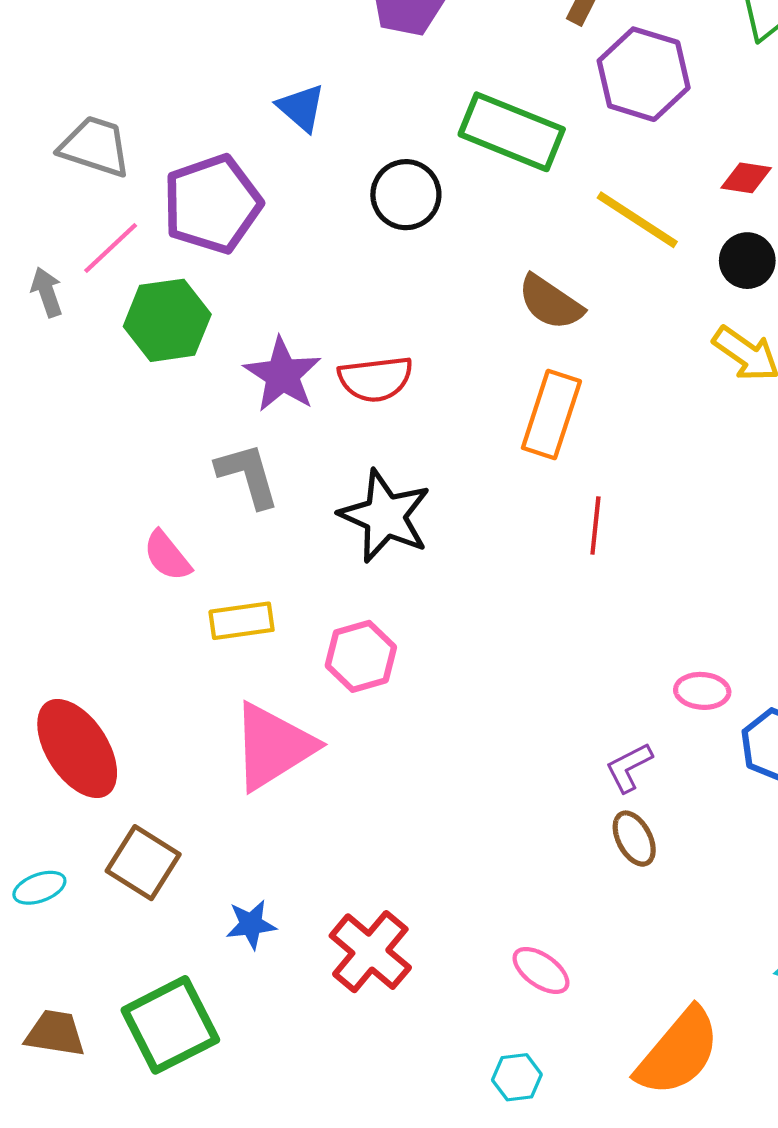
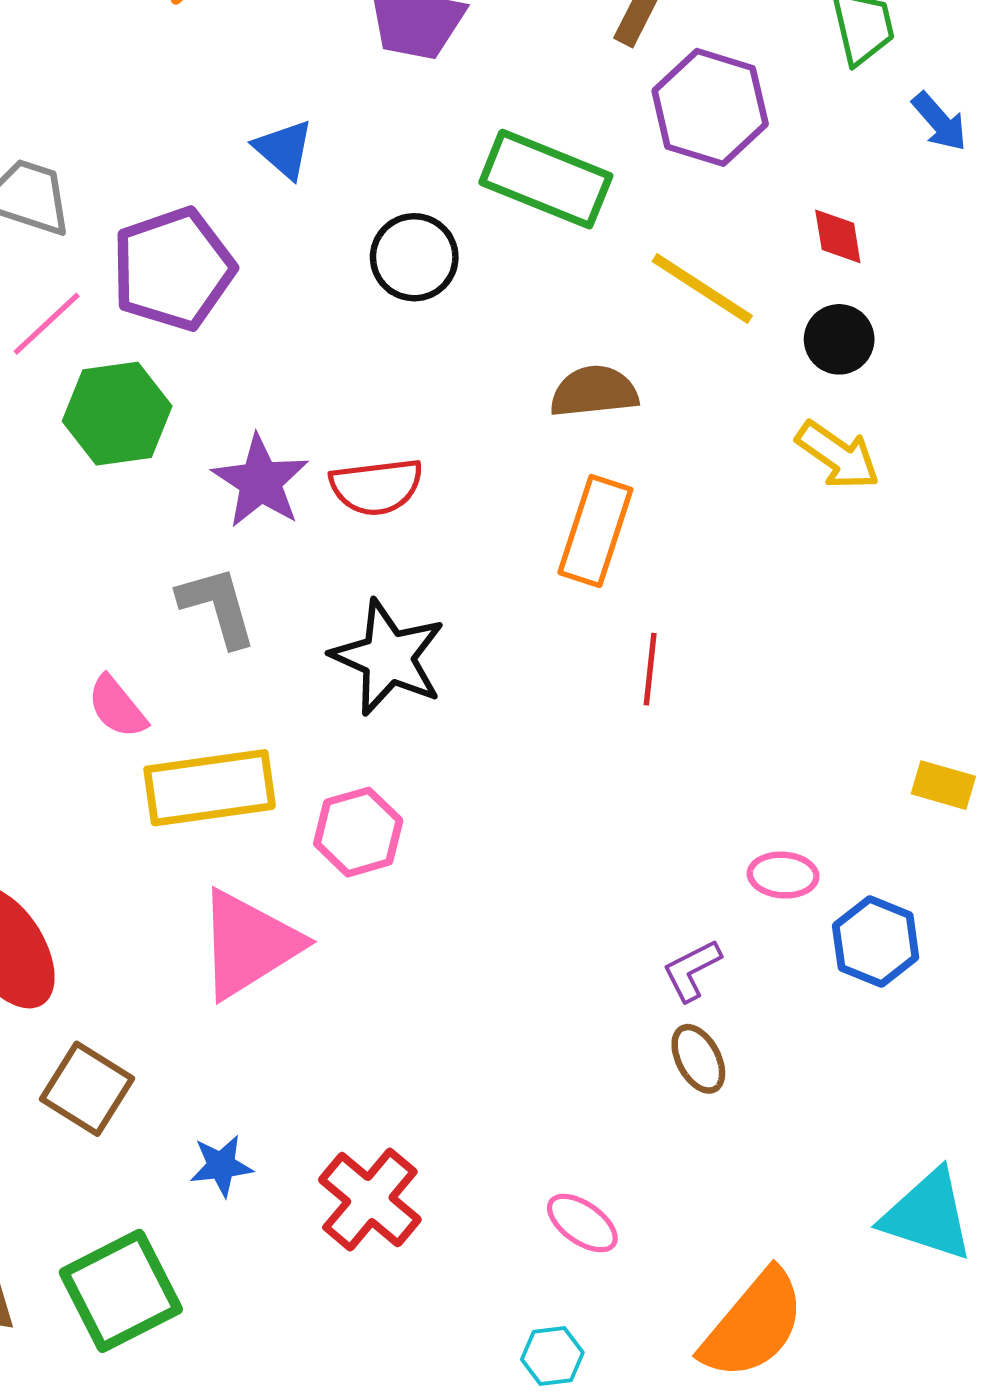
red diamond: (746, 178) -> (838, 236), turned 72
brown semicircle: (550, 302) -> (594, 391), turned 140
yellow rectangle: (242, 621) -> (210, 788), size x1.6

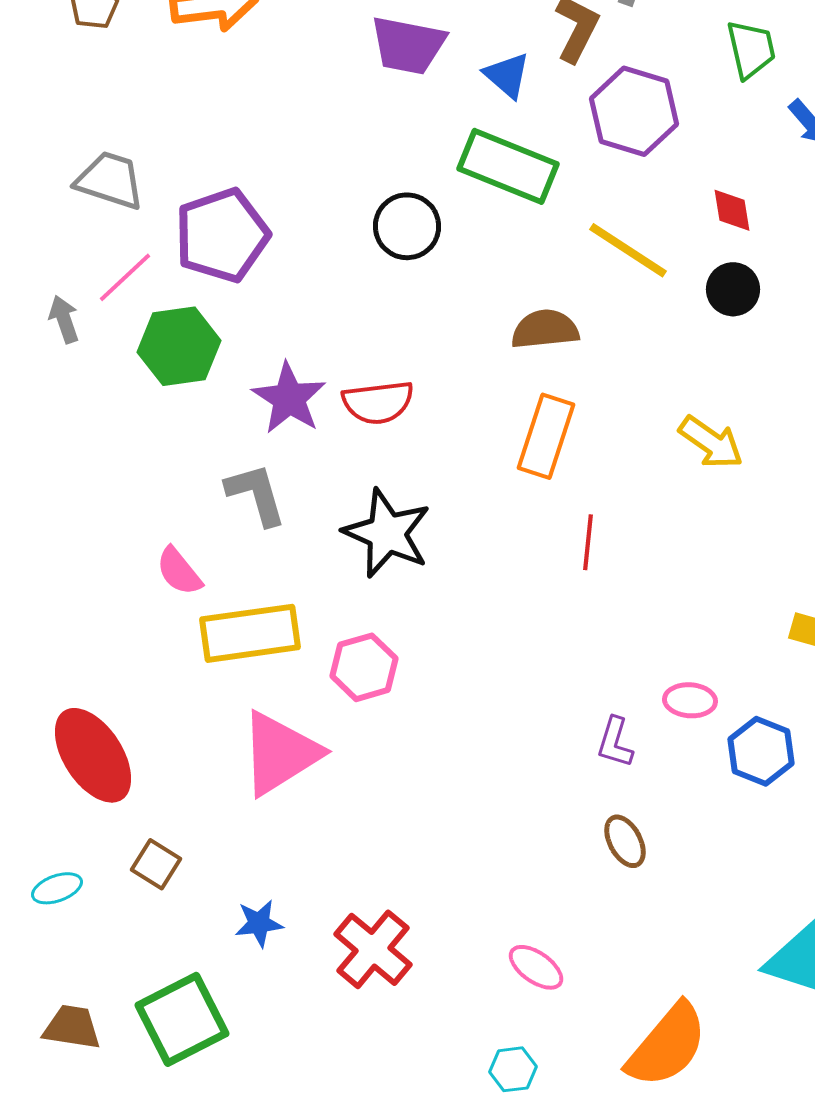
blue triangle: (284, 149) -> (507, 75), moved
yellow arrow: (838, 455) -> (711, 442), moved
purple L-shape: (692, 970) -> (615, 742), moved, turned -46
brown square: (87, 1089) -> (156, 864), size x0.7

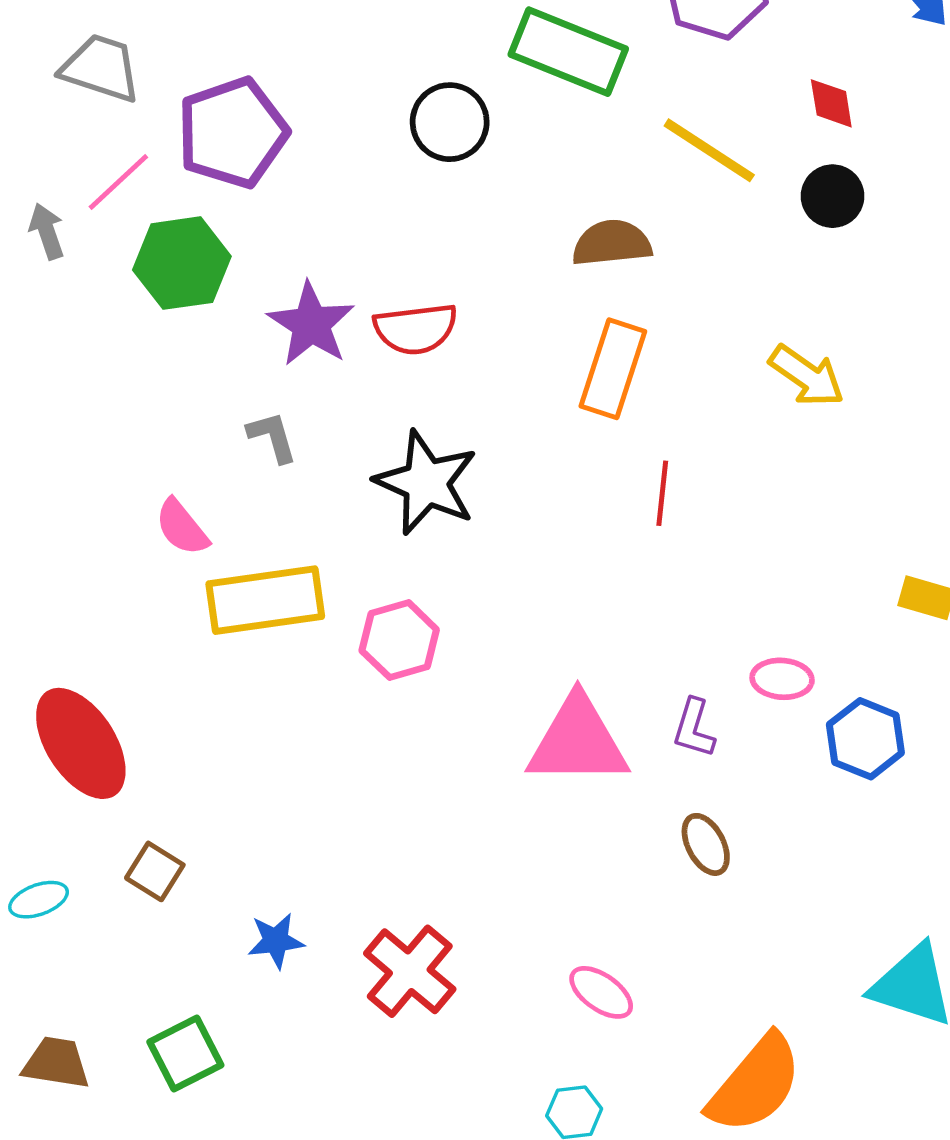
gray L-shape: (256, 494) -> (272, 437), size x0.7
pink triangle: (280, 753) -> (578, 741), moved, turned 32
green square: (182, 1019) -> (185, 1053), size x0.7

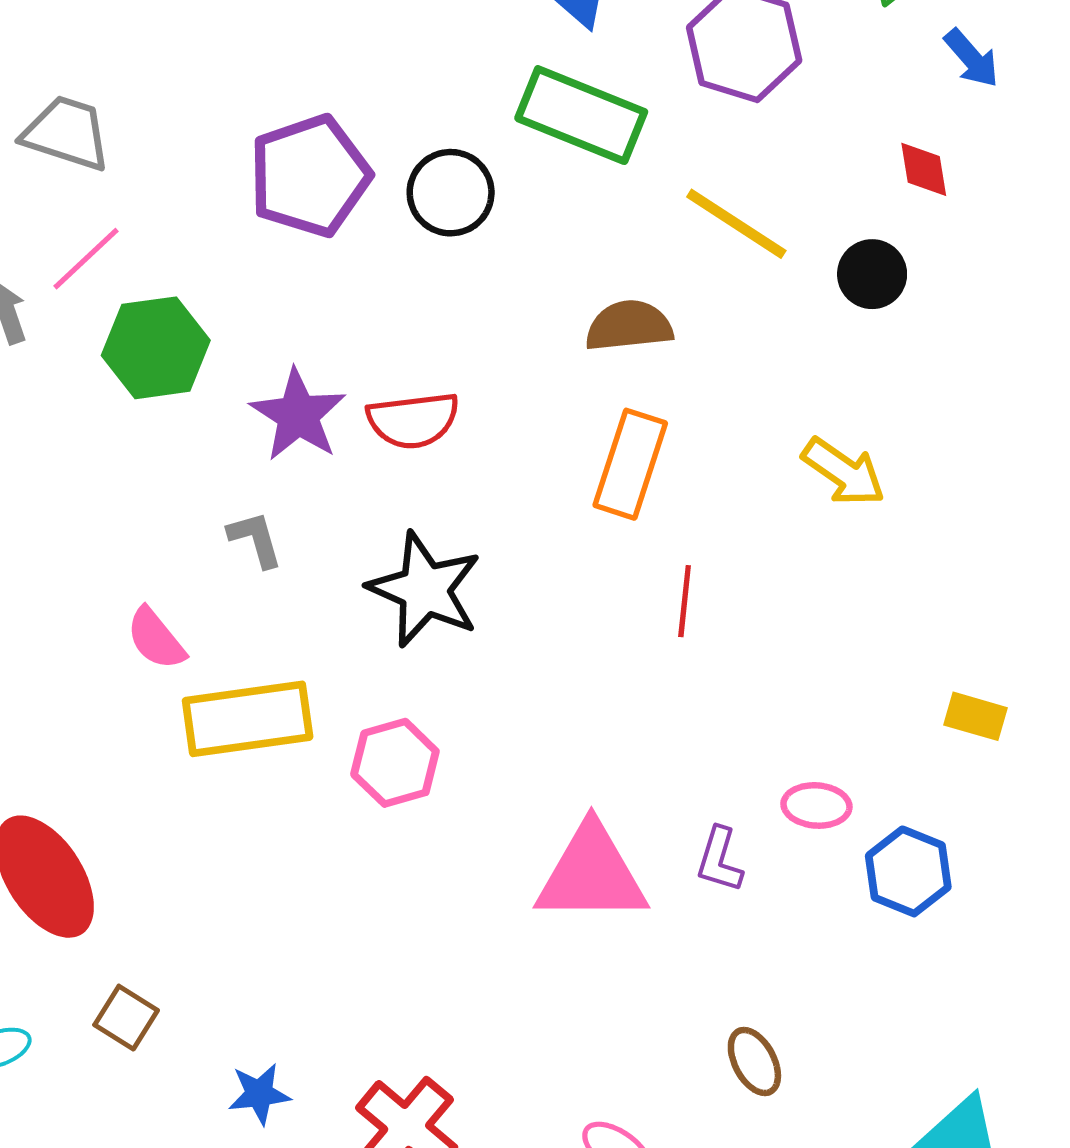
red diamond: (831, 103) -> (924, 169), moved
purple pentagon: (232, 133) -> (310, 176), moved
brown ellipse: (706, 844) -> (754, 1061), moved

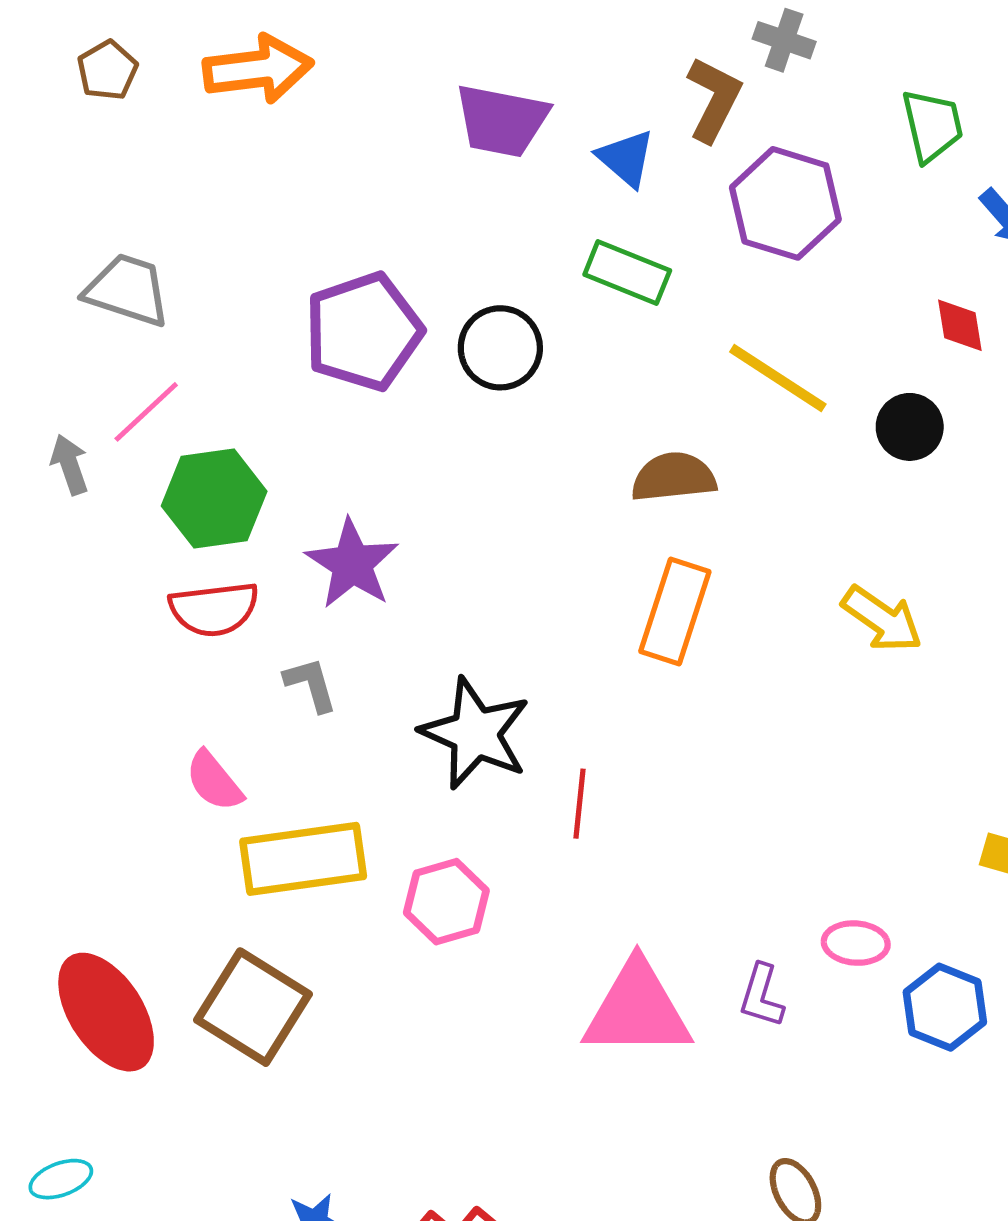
green rectangle: (581, 115) -> (627, 272), size x0.7
red semicircle: (413, 420) -> (214, 609), moved
red line: (685, 601) -> (579, 804), moved
brown square: (126, 1018) -> (253, 1007), moved, size x1.8

